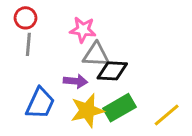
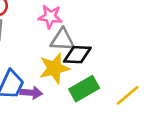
purple arrow: (75, 81) -> (31, 93), moved
yellow star: (87, 111) -> (54, 68), moved

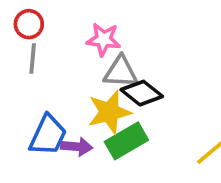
black diamond: (77, 55) -> (142, 93), turned 36
green rectangle: (84, 89) -> (126, 141), moved

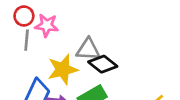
pink star: (103, 39) -> (47, 25), moved
yellow star: (109, 112) -> (63, 69), moved

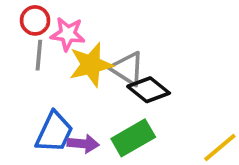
gray triangle: (88, 49) -> (127, 69), turned 30
yellow star: (63, 69) -> (91, 65), moved

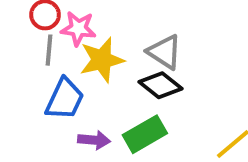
gray triangle: (127, 69) -> (164, 52), moved
blue trapezoid: (54, 132) -> (65, 99), moved

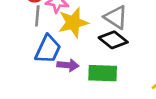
green rectangle: (145, 134) -> (103, 73), turned 32
purple arrow: (94, 140) -> (68, 65), moved

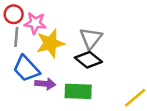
gray triangle: (116, 17) -> (91, 38), turned 35
blue trapezoid: (48, 49) -> (26, 69), turned 112

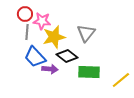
black diamond: (88, 60) -> (67, 56), moved
green rectangle: (78, 91) -> (89, 72), moved

